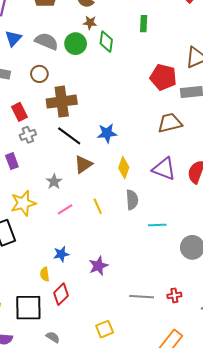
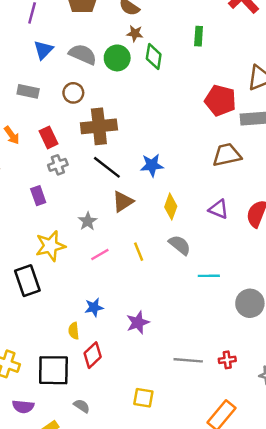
purple triangle: (164, 169) -> (219, 209), size x0.7
gray semicircle: (132, 200) -> (180, 245), turned -48
yellow square: (105, 329) -> (143, 398), turned 30

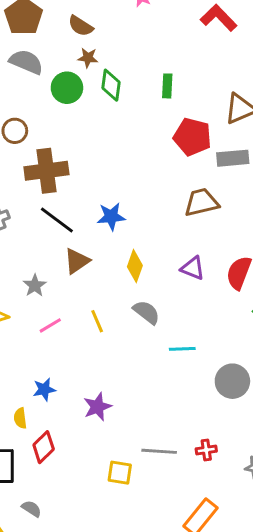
green rectangle: (199, 36) -> (167, 86), moved
gray semicircle: (83, 54) -> (26, 62), moved
yellow square: (143, 398) -> (120, 473), moved

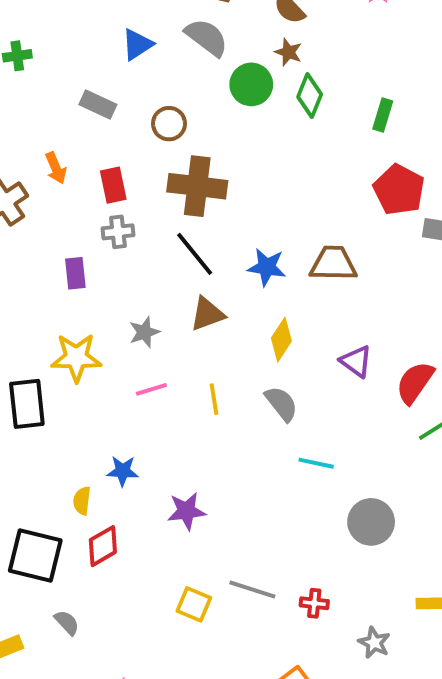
brown trapezoid: (201, 202) -> (333, 264), moved

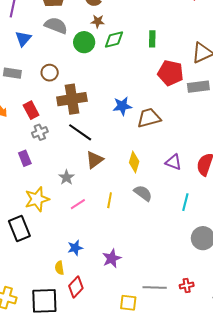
green diamond: (310, 96) -> (114, 40), turned 70
blue star: (267, 267) -> (122, 106), moved
yellow line: (214, 399) -> (110, 200), turned 35
cyan line: (316, 463) -> (185, 202), moved, turned -72

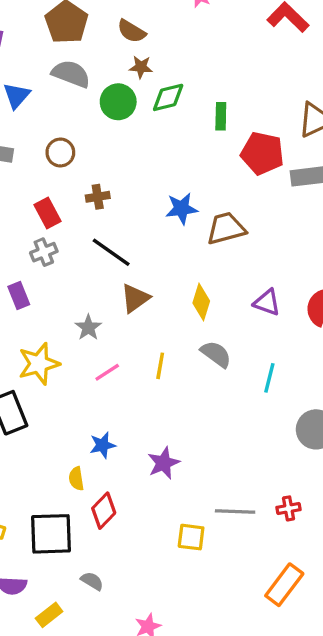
green rectangle: (152, 39) -> (221, 116), moved
brown cross: (72, 99) -> (98, 197), size x0.5
red rectangle: (31, 110) -> (47, 213), moved
cyan line: (185, 202) -> (269, 378), moved

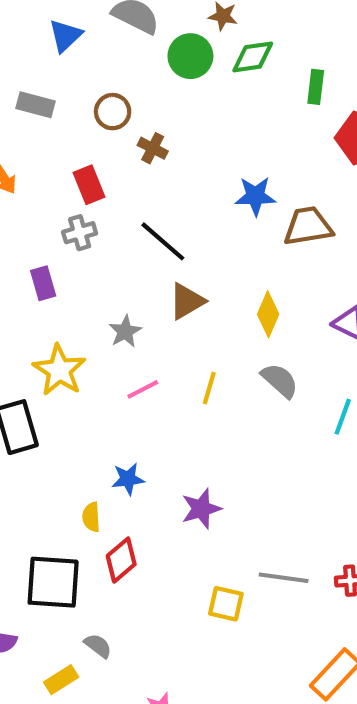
brown cross: (98, 197) -> (153, 148), moved, turned 30
yellow star: (39, 364) -> (59, 370), turned -30
yellow rectangle: (49, 615) -> (61, 680), moved

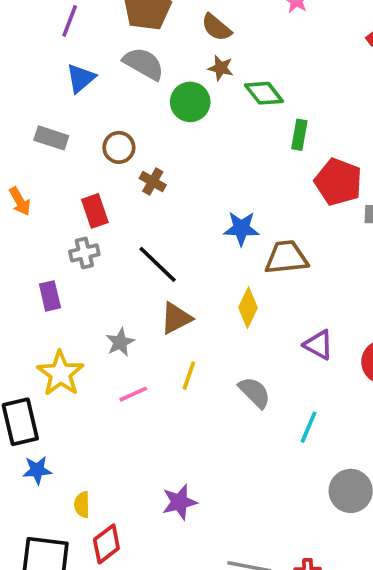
green diamond: (253, 57) -> (264, 93), moved, turned 57
yellow diamond: (268, 314) -> (248, 308), moved
yellow line: (209, 388) -> (189, 376), moved
blue star: (128, 479) -> (37, 470), moved

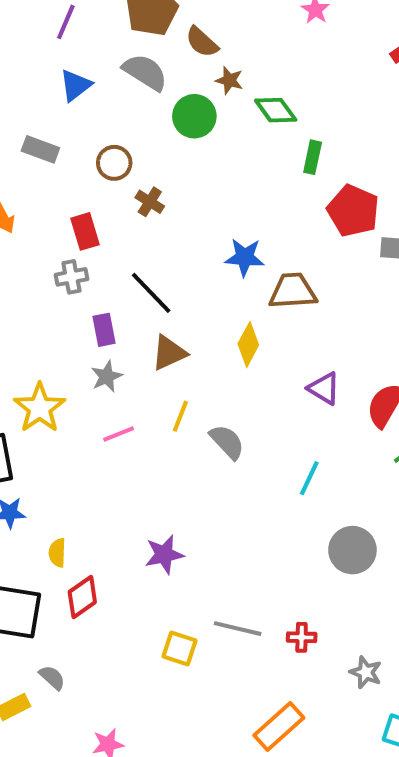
brown semicircle: (216, 27) -> (202, 42), moved
purple rectangle: (50, 296) -> (104, 330), moved
gray semicircle: (255, 392) -> (227, 442), moved

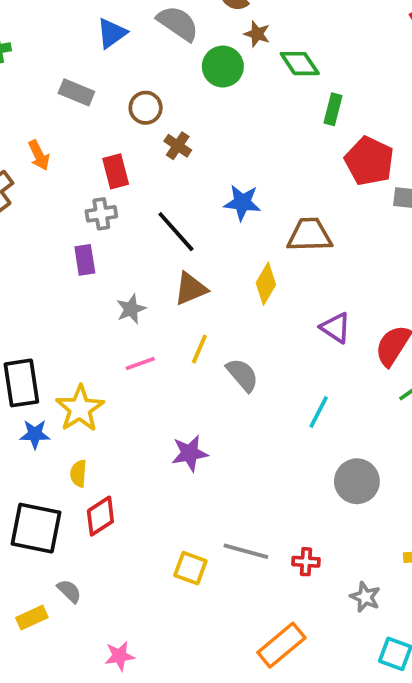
blue star: (245, 257) -> (242, 203), moved
purple rectangle: (104, 330) -> (85, 260), moved
yellow star: (40, 408) -> (80, 409), moved
purple star: (164, 554) -> (190, 453), moved

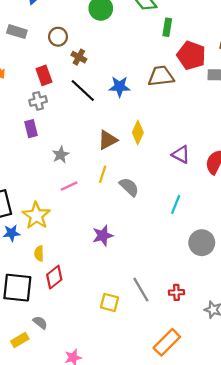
black line: (176, 232) -> (83, 91), moved
brown trapezoid: (309, 235) -> (161, 76), moved
brown triangle: (191, 289) -> (108, 140), moved
gray line: (246, 551) -> (141, 290), turned 50

